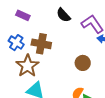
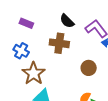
brown cross: (41, 44) -> (59, 43), moved

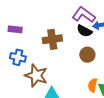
black semicircle: (67, 21) -> (84, 31), moved

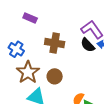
purple rectangle: (15, 29) -> (30, 18), moved
brown circle: (87, 55) -> (55, 76), moved

